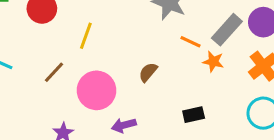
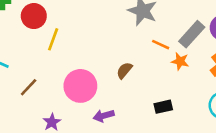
yellow line: (86, 36) -> (53, 39), moved
brown line: (54, 72) -> (29, 87), moved

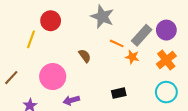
red circle: (34, 16) -> (51, 21), moved
brown semicircle: (124, 70) -> (85, 56), moved, turned 104

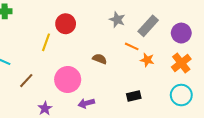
gray star: (102, 17) -> (117, 20), size x0.7
gray rectangle: (142, 35) -> (148, 26), moved
brown semicircle: (85, 56) -> (100, 59), turned -32

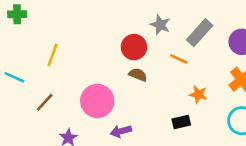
red circle: (66, 24) -> (134, 47), moved
yellow line: (46, 42) -> (53, 55), moved
orange star: (147, 60) -> (198, 94), moved

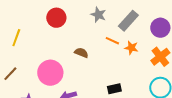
red circle: (134, 47) -> (56, 18), moved
orange star: (198, 94) -> (131, 48), moved

